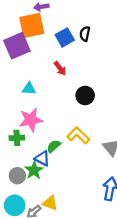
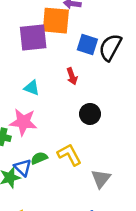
black semicircle: (85, 34) -> (110, 47), size x1.6
blue square: (65, 37) -> (87, 44), turned 30

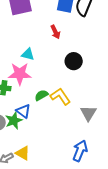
cyan triangle: (32, 88) -> (28, 54), moved
green semicircle: (39, 158) -> (41, 95), moved

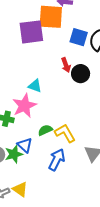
black circle: (74, 61) -> (81, 74), moved
pink star: (20, 74) -> (24, 106), turned -30
blue arrow: (80, 151) -> (57, 160), moved

